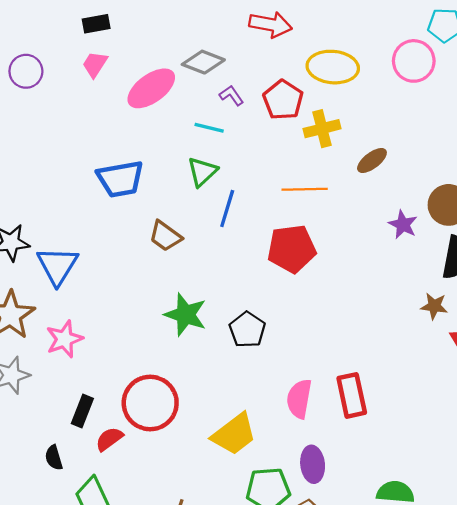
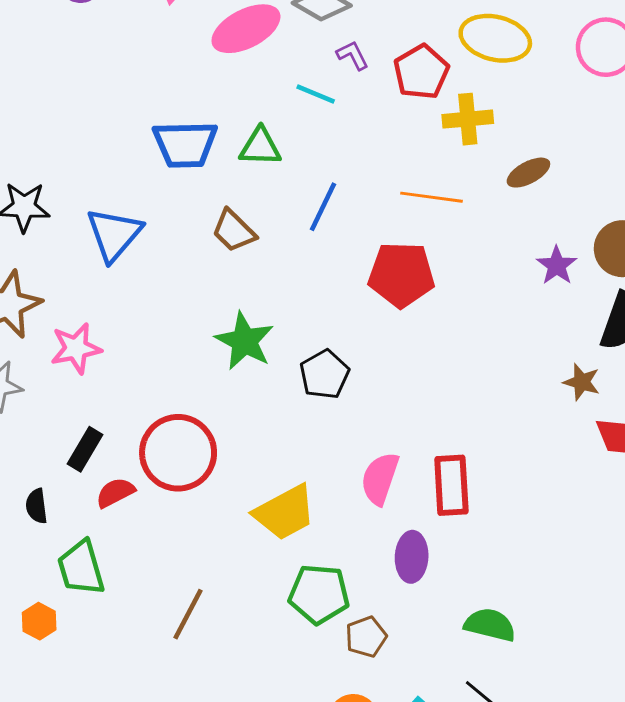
green triangle: (202, 172) -> (260, 147), moved, turned 36
blue triangle: (57, 266) -> (114, 234), moved
purple ellipse: (313, 464) -> (412, 557), moved

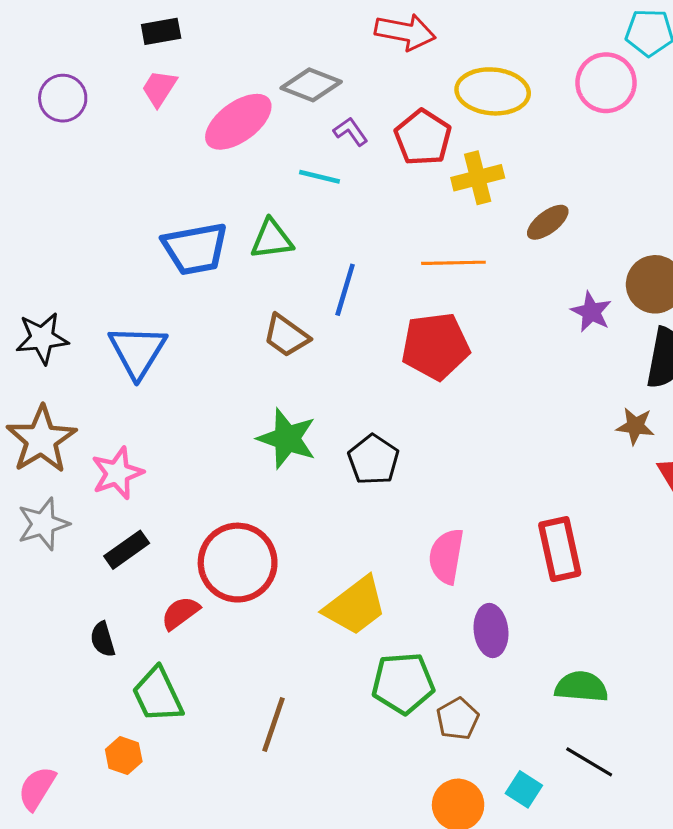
brown trapezoid: (234, 231) -> (286, 336), moved
black rectangle: (85, 449) -> (127, 550), moved, turned 33
red rectangle: (451, 485) -> (560, 549), moved

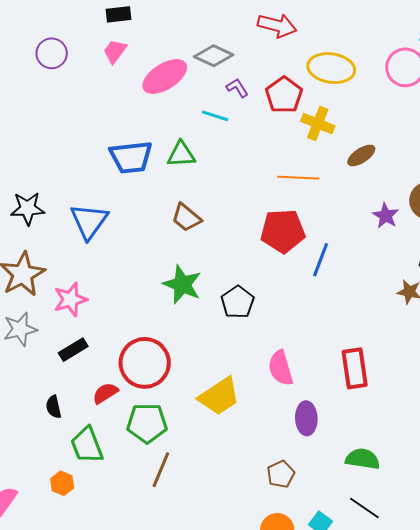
yellow cross: (478, 178) -> (318, 123), turned 32
blue line: (345, 290) -> (321, 260), moved
pink semicircle: (446, 556) -> (281, 368), turned -30
green pentagon: (403, 683) -> (147, 423), moved

